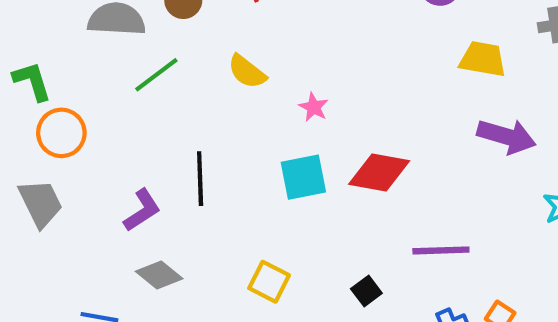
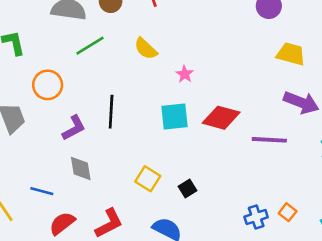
orange circle: (61, 133) -> (48, 85), moved
purple line: (441, 250) -> (269, 140), moved
gray diamond: (159, 275) -> (81, 169), turned 36
black square: (366, 291) -> (187, 189), moved

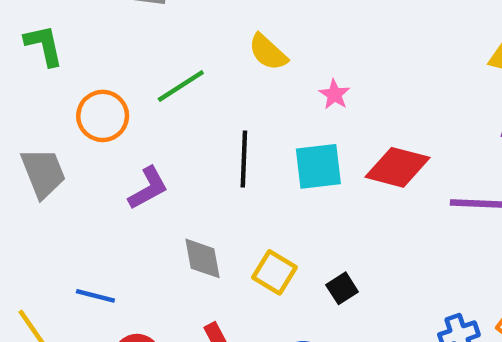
green line: (90, 46) -> (181, 86), moved
black line: (111, 112) -> (244, 159), moved
gray diamond: (81, 169) -> (202, 258), moved

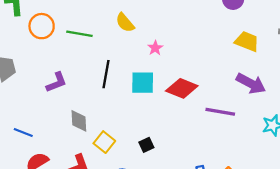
green line: (181, 86) -> (79, 34), turned 35
orange circle: (103, 116) -> (42, 26), moved
yellow square: (274, 272) -> (104, 142), moved

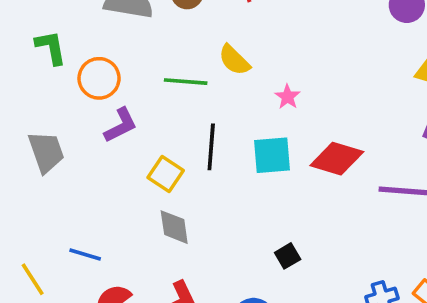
green line: (79, 34) -> (186, 82), moved
purple L-shape: (56, 82) -> (121, 125), moved
yellow square: (104, 142) -> (166, 174), moved

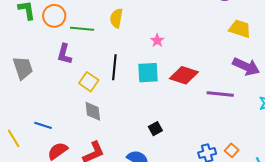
yellow semicircle: (234, 60) -> (116, 18), moved, turned 54
orange circle: (99, 78) -> (54, 16), moved
green line: (186, 82) -> (82, 29), moved
purple L-shape: (121, 125) -> (64, 54), turned 130

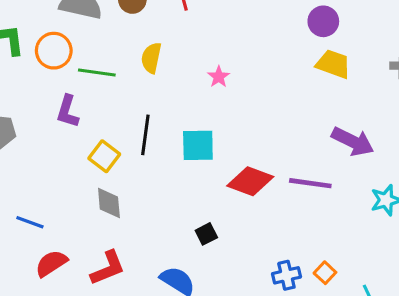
yellow trapezoid: (240, 29) -> (333, 64), moved
pink star: (157, 40) -> (219, 77), moved
red diamond: (184, 75) -> (250, 181), moved

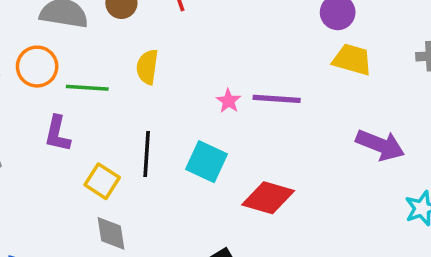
pink star: (219, 77) -> (228, 101), moved
cyan square: (198, 145) -> (207, 162), turned 30
purple line: (310, 183) -> (277, 99), moved

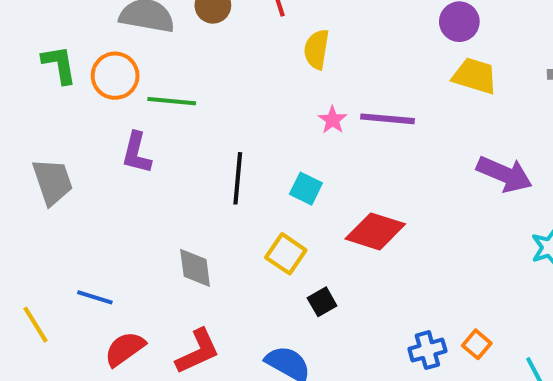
yellow semicircle: (147, 67) -> (317, 49), moved
cyan square: (207, 162) -> (306, 189), size x0.7
yellow square: (102, 181) -> (286, 254), moved

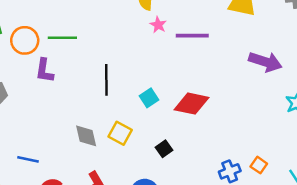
orange circle: (115, 76) -> (25, 40), moved
pink star: (333, 120) -> (158, 25), moved
cyan square: (306, 189) -> (149, 98), moved, turned 36
yellow square: (286, 254) -> (120, 133), moved

